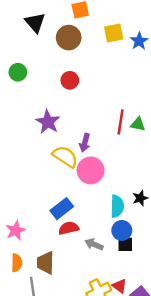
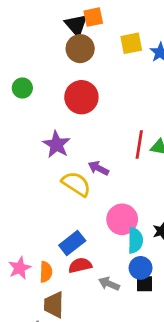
black triangle: (35, 23) -> (76, 25), moved
red circle: (70, 80) -> (81, 97), size x1.6
purple arrow: (85, 143) -> (99, 168), turned 102
pink circle: (91, 170) -> (122, 219), moved
orange semicircle: (17, 263) -> (46, 272), moved

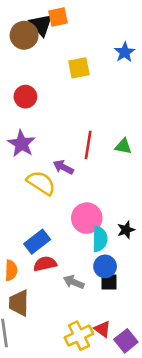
yellow square: (131, 43) -> (79, 68), moved
brown circle: (80, 49) -> (24, 35), moved
red circle: (81, 97) -> (25, 97), moved, size x0.7
red line: (139, 144) -> (88, 145), moved

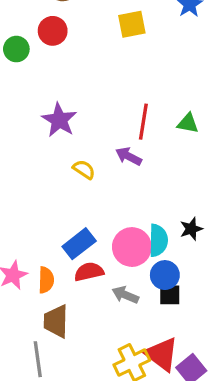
red circle: (25, 97) -> (53, 31), moved
purple arrow: (63, 167) -> (129, 156), moved
yellow semicircle: (41, 183) -> (84, 169), size x0.6
pink circle: (87, 218) -> (132, 247), moved
red triangle: (102, 329) -> (162, 354), size x1.6

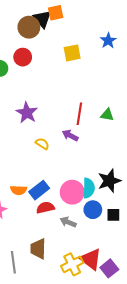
black star: (191, 229) -> (109, 181), size x1.6
orange semicircle: (46, 280) -> (19, 190), moved, turned 91
black square: (170, 295) -> (113, 215), moved
brown trapezoid: (56, 321) -> (38, 249), moved

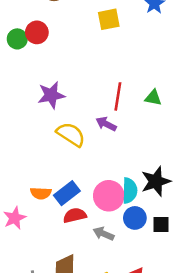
red circle: (23, 57) -> (37, 32), moved
purple star: (27, 113) -> (51, 95), turned 30
yellow semicircle: (42, 144) -> (71, 134), size x1.6

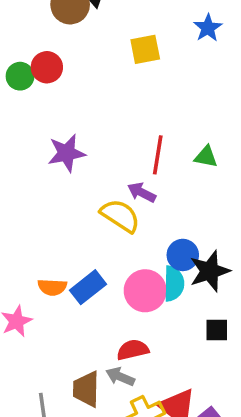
yellow semicircle: (71, 134) -> (120, 216), moved
red semicircle: (75, 215) -> (133, 350), moved
blue circle: (135, 218) -> (183, 255), moved
gray arrow: (104, 234) -> (120, 377), moved

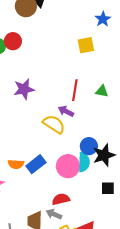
yellow square: (145, 49) -> (86, 45), moved

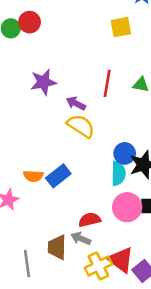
purple arrow: (66, 111) -> (76, 103), moved
pink circle: (68, 166) -> (127, 207), moved

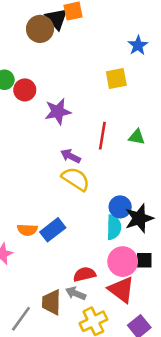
red circle: (30, 22) -> (25, 90), moved
purple star: (43, 82) -> (58, 112), moved
red triangle: (121, 260) -> (121, 290), moved
gray line: (27, 263) -> (21, 319), turned 44

